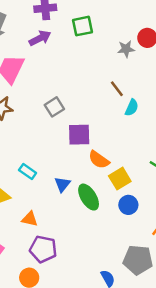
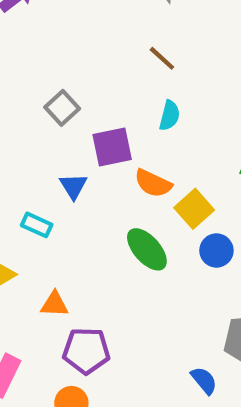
cyan semicircle: (132, 108) -> (170, 116), moved
blue triangle: (62, 184) -> (73, 186), moved

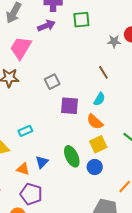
orange semicircle: (153, 183) -> (95, 122), moved
blue triangle: (73, 186) -> (42, 162), moved
cyan rectangle: (37, 225) -> (25, 131), turned -64
blue circle: (216, 250) -> (95, 167), moved

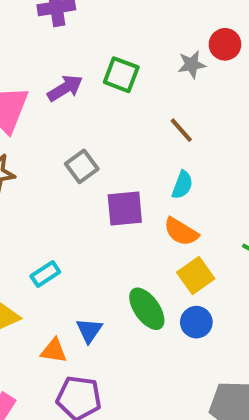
green square: (81, 20) -> (121, 75), moved, turned 36
purple arrow: (46, 26) -> (65, 88), moved

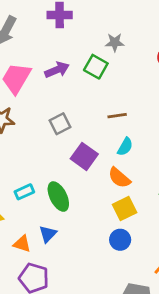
gray star: (192, 65) -> (115, 42), moved
brown line: (181, 130) -> (117, 116), moved, turned -66
purple square: (125, 209) -> (84, 156), turned 32
green ellipse: (147, 309) -> (58, 197), moved

